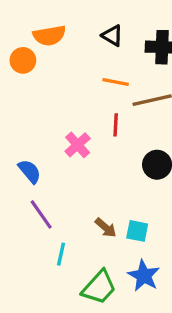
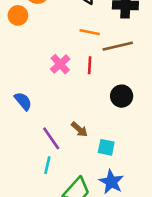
pink cross: (78, 145) -> (60, 64), moved
purple line: (41, 214) -> (51, 138), moved
brown arrow: (106, 228) -> (79, 129), moved

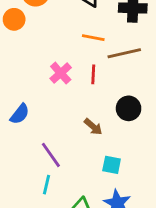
blue semicircle: (23, 101) -> (20, 114), turned 78
brown arrow: (79, 129) -> (93, 127), moved

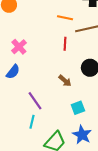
pink cross: (61, 73) -> (19, 47), moved
cyan square: (112, 165) -> (78, 108), turned -32

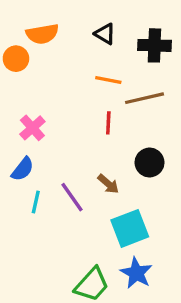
purple line: (35, 101) -> (72, 197), moved
cyan square: (78, 108) -> (130, 228), size x1.6
cyan line: (32, 122) -> (36, 202), moved

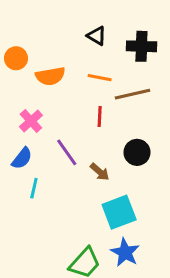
orange semicircle: (42, 34) -> (50, 76), moved
purple line: (72, 197) -> (67, 152), moved

